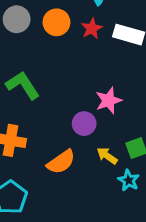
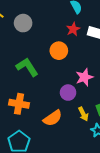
orange circle: (56, 22) -> (59, 51), moved
yellow arrow: (107, 156) -> (83, 114), turned -152

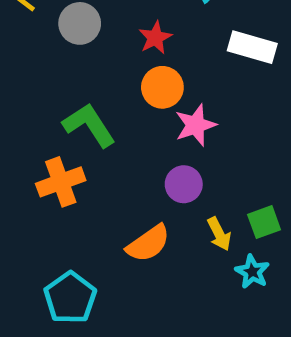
red star: (73, 29) -> (155, 38), moved
pink star: (84, 77) -> (196, 125), moved
orange cross: (19, 104) -> (61, 182), moved, turned -30

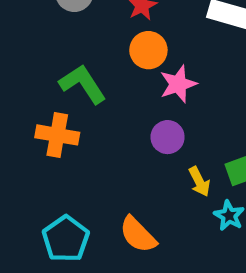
orange cross: (61, 182) -> (57, 135), turned 30
orange semicircle: (148, 243) -> (138, 235), moved, turned 81

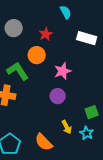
orange circle: (148, 50) -> (37, 55), moved
yellow arrow: (199, 182) -> (67, 127), moved

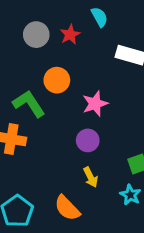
gray circle: (14, 28) -> (36, 35), moved
red star: (46, 34) -> (70, 35), moved
yellow arrow: (67, 127) -> (91, 177), moved

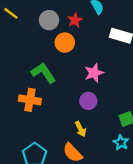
orange circle: (57, 80) -> (65, 43), moved
yellow arrow: (91, 177) -> (80, 129), moved

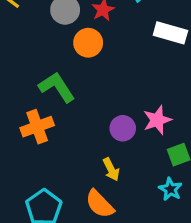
pink star: (94, 73) -> (157, 120), moved
orange cross: (30, 100) -> (37, 127), turned -30

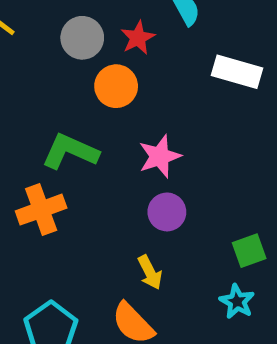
green L-shape: (57, 87) -> (70, 151), turned -33
pink star: (157, 120) -> (160, 156), moved

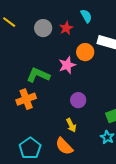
orange circle: (116, 86) -> (85, 52), moved
pink star: (160, 156) -> (67, 65), moved

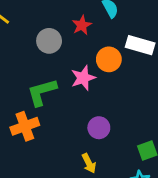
gray circle: (43, 28) -> (49, 41), moved
green L-shape: (38, 75) -> (42, 92), turned -40

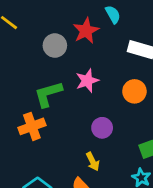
red star: (82, 25) -> (86, 31), size x1.4
orange circle: (109, 59) -> (134, 91), moved

